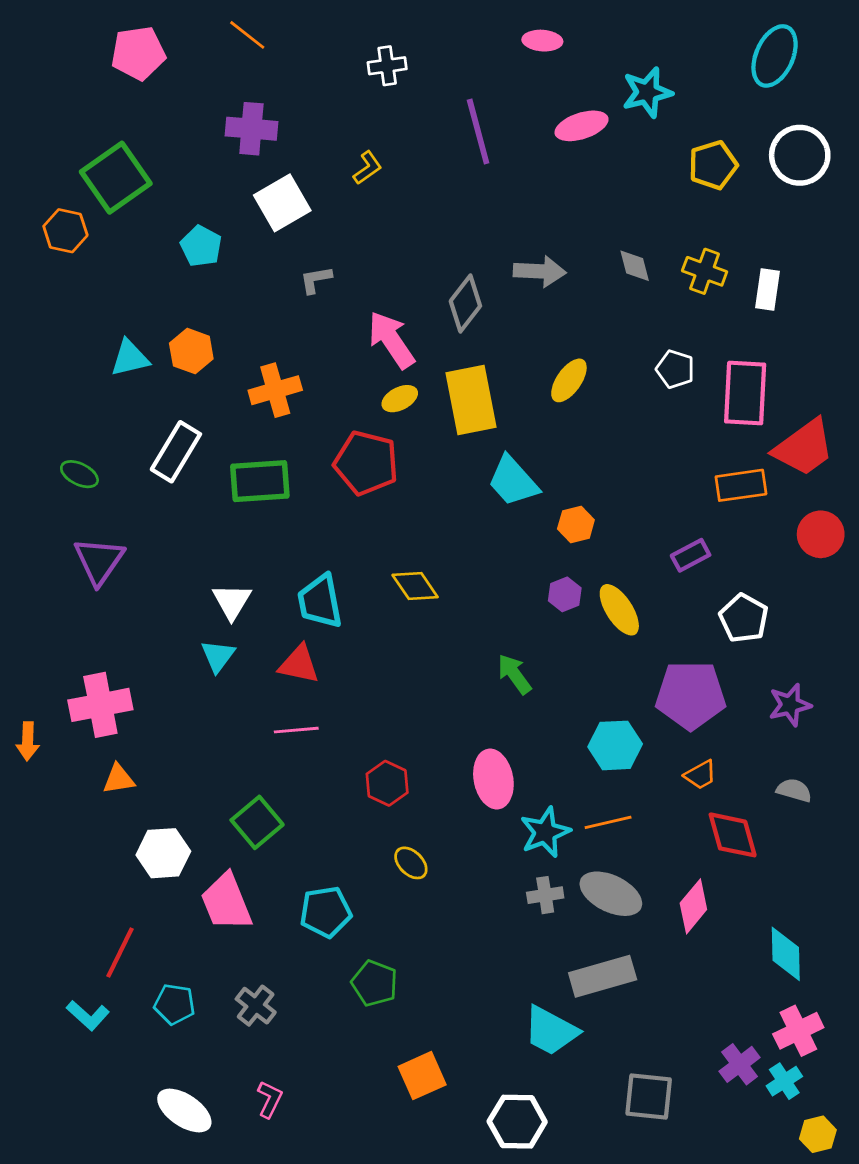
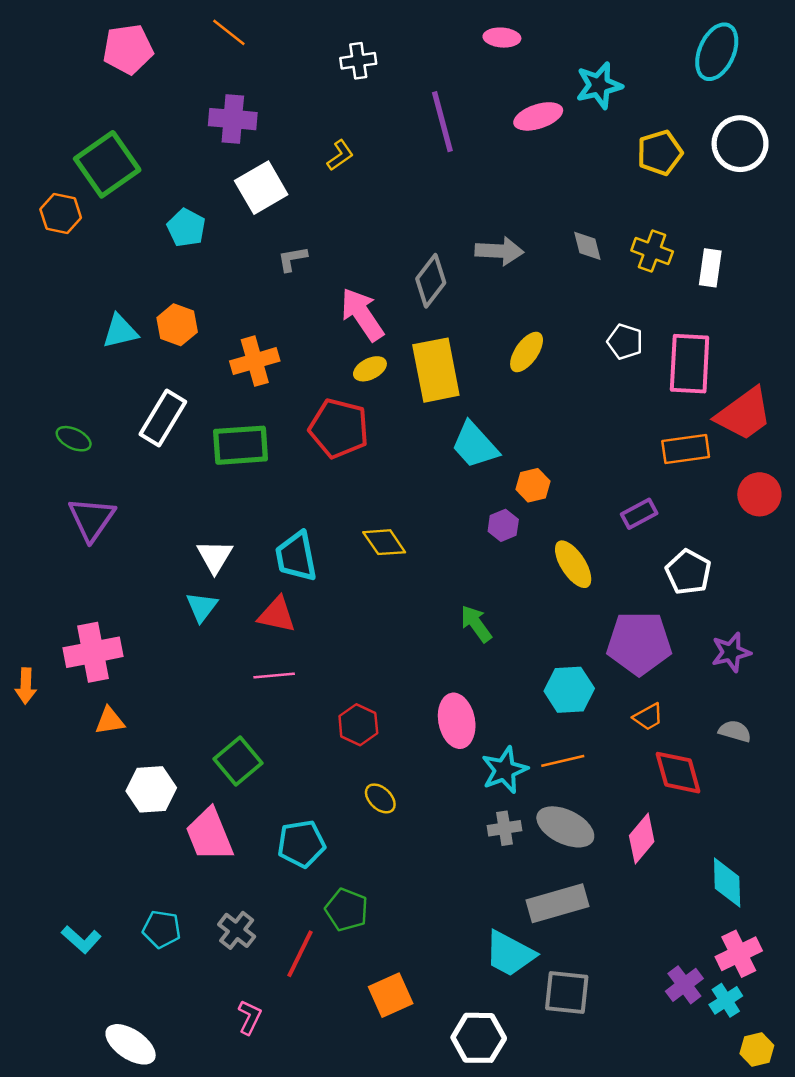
purple hexagon: (565, 594) -> (503, 525), moved
red line: (120, 952) -> (300, 954), moved
gray square: (649, 1097) -> (567, 993), moved
white ellipse: (184, 1110) -> (131, 1044), moved

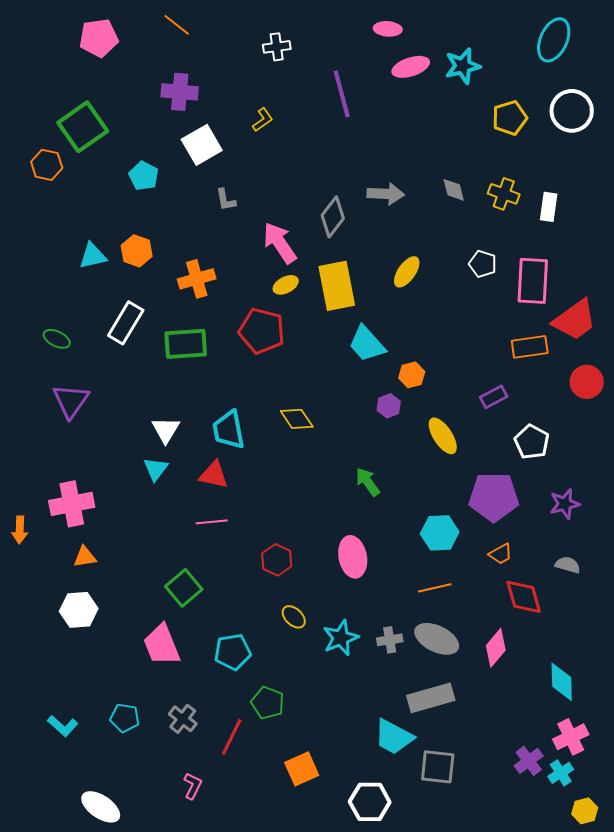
pink ellipse: (538, 116) -> (411, 67), moved
gray L-shape: (292, 259) -> (226, 200), turned -90
cyan star: (505, 770) -> (341, 638), moved
white hexagon: (151, 789) -> (79, 610), moved

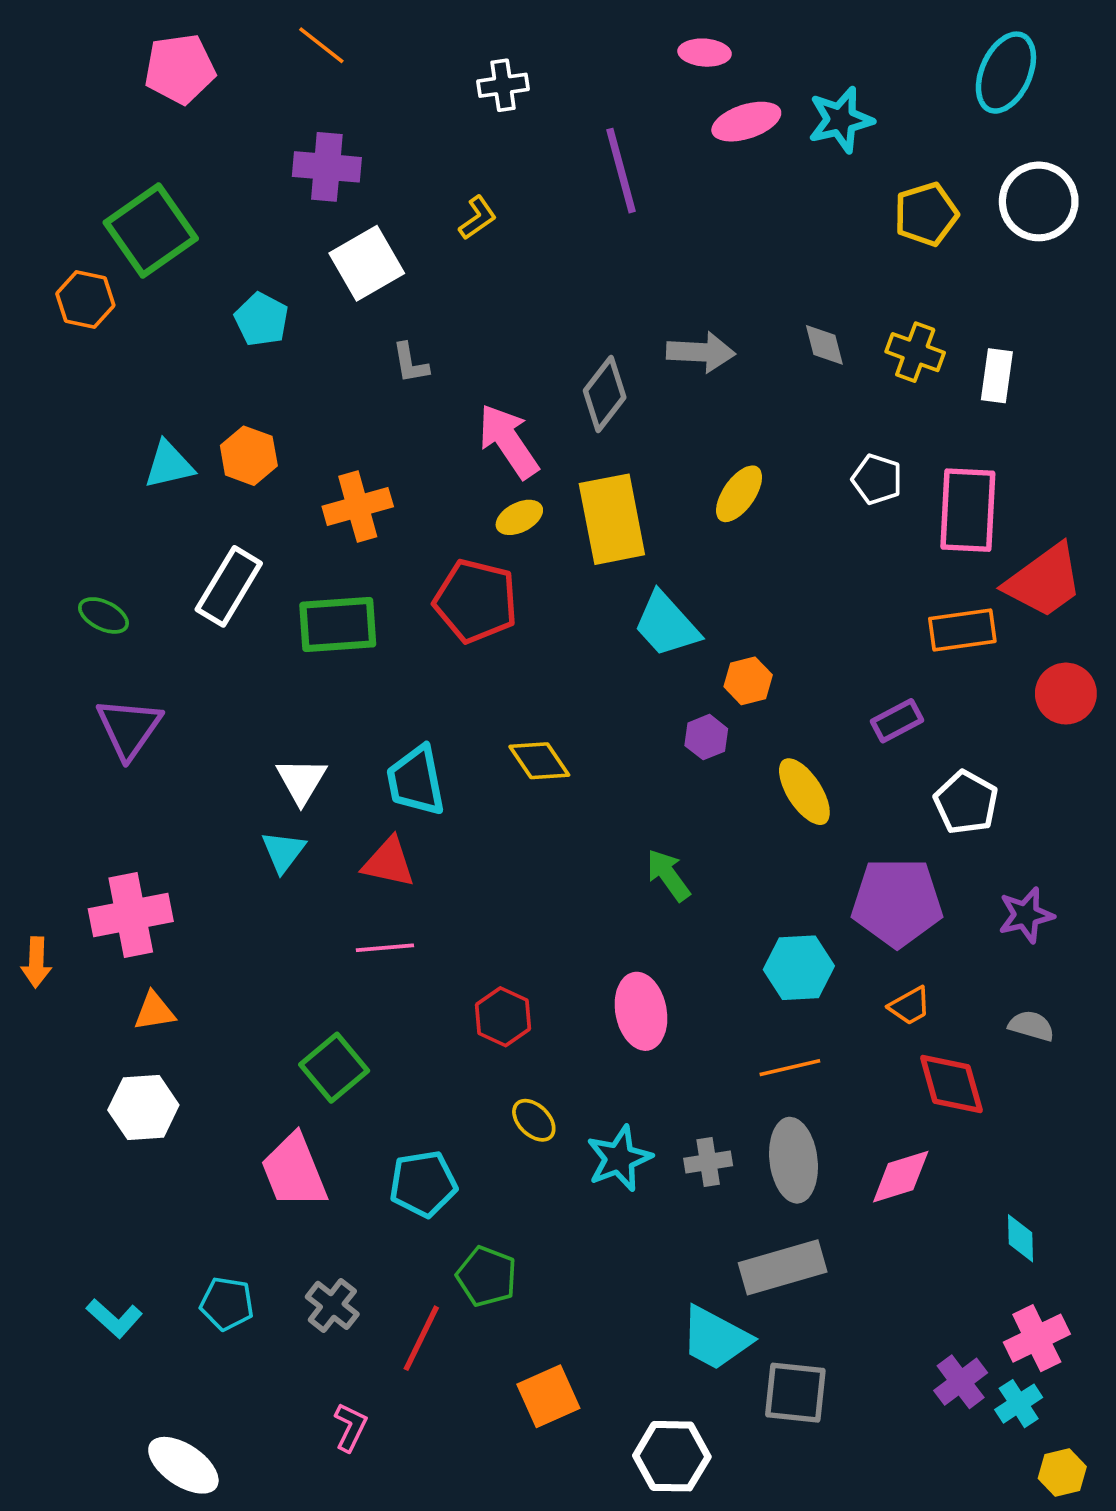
gray ellipse: (437, 639) -> (794, 1160), turned 57
pink diamond: (496, 648) -> (901, 1177), turned 33
cyan diamond: (562, 682) -> (1020, 1238), size x0.7

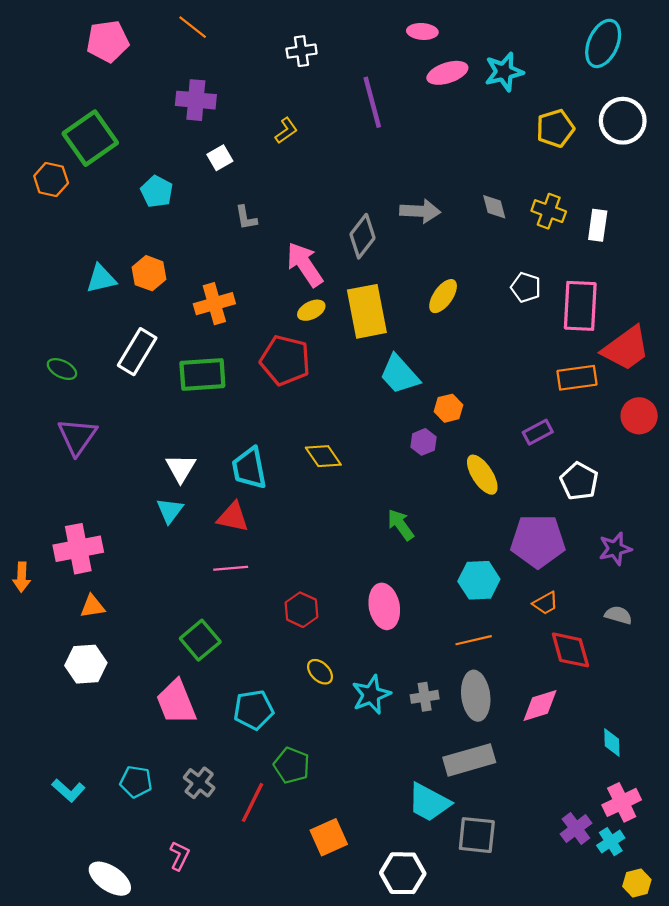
white square: (367, 263) -> (220, 158), size x0.6
pink L-shape: (350, 1427) -> (180, 856), moved

